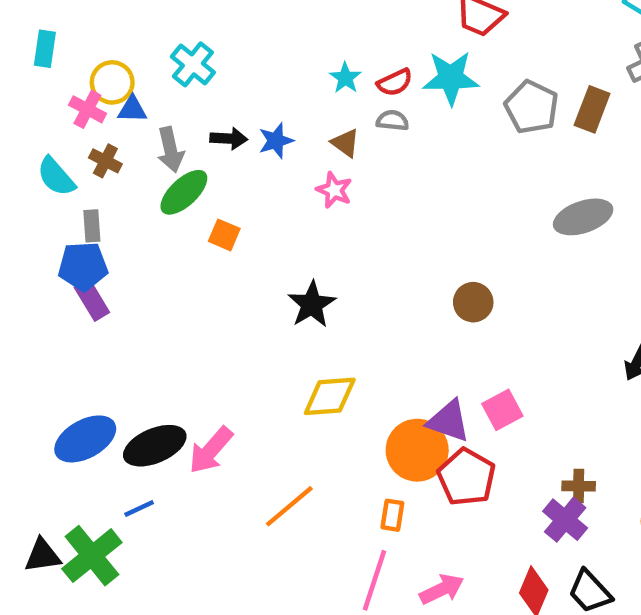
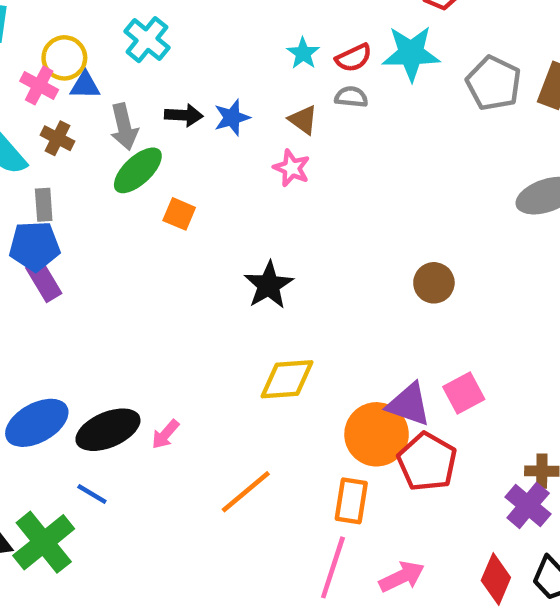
pink arrow: (211, 450) -> (165, 434), size x0.6
blue line: (139, 508) -> (92, 494), turned 56
orange rectangle: (392, 515) -> (351, 501), size x1.4

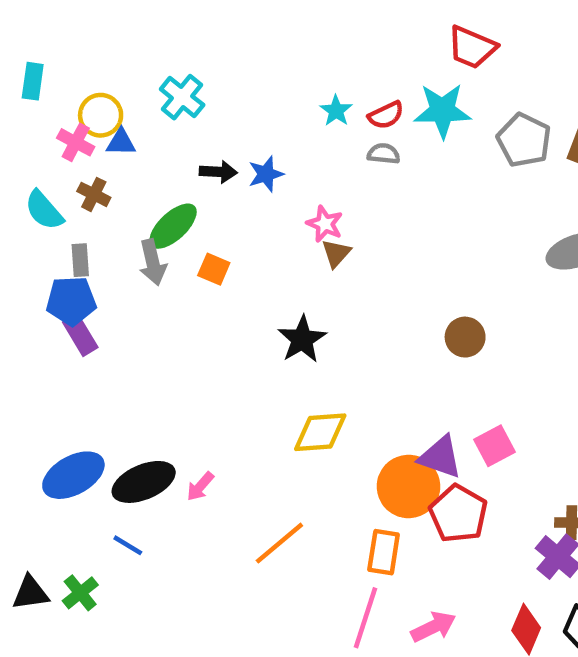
brown triangle: (303, 120) -> (336, 253), moved, turned 36
gray arrow: (124, 127) -> (153, 262), moved
green cross: (44, 542) -> (80, 593), size x0.6

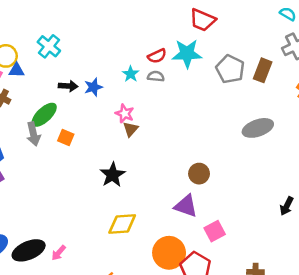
cyan star: (336, 111) -> (131, 74), moved
purple triangle: (440, 457) -> (186, 206), moved

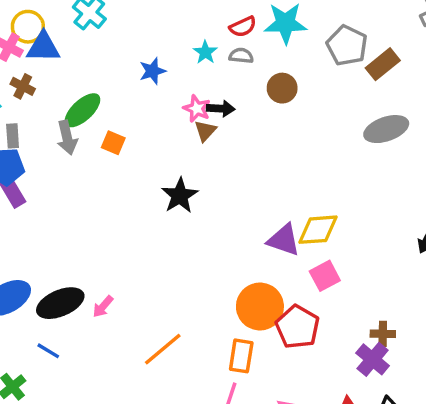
blue triangle: (17, 70) -> (43, 47), size x1.5
brown rectangle: (263, 70) -> (383, 64), moved, turned 30
black arrow: (68, 86) -> (221, 109), moved
brown circle: (199, 174) -> (282, 88), moved
yellow diamond: (122, 224) -> (318, 230), moved

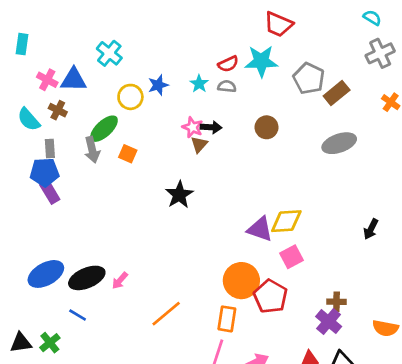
yellow circle: (28, 27) -> (130, 97), moved
blue star: (152, 71) -> (158, 85), moved
brown circle: (282, 88) -> (267, 127), moved

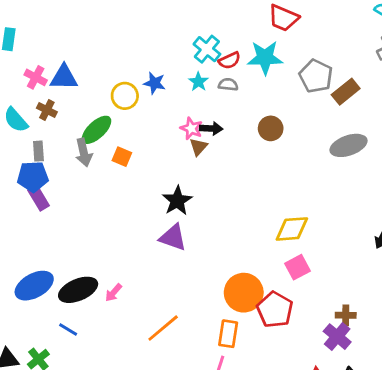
cyan cross: (109, 53) -> (207, 49), moved
blue star: (158, 85) -> (155, 83), turned 30
purple triangle: (260, 229) -> (173, 237), moved

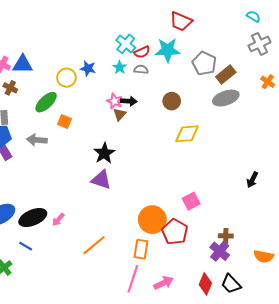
gray ellipse: (349, 145) -> (226, 98), moved
gray arrow: (84, 152) -> (37, 140), moved, turned 108
yellow diamond: (292, 229) -> (187, 134), moved

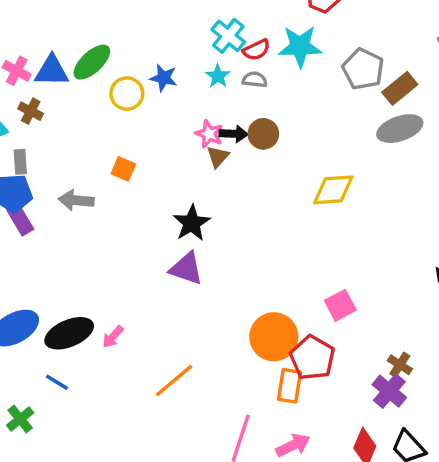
brown circle: (172, 101) -> (263, 134), moved
green ellipse: (46, 102) -> (92, 62), moved
brown cross: (226, 236) -> (400, 365), turned 32
orange rectangle: (141, 249) -> (290, 386), moved

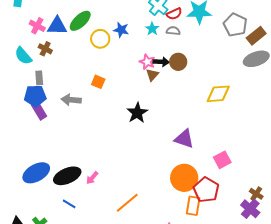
purple triangle: (186, 269) -> (184, 139), moved
blue line: (57, 382) -> (69, 204), moved

